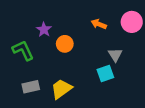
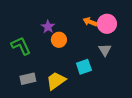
pink circle: (132, 22) -> (107, 24), moved
purple star: (44, 30) -> (48, 27), moved
cyan square: (105, 73) -> (84, 67), moved

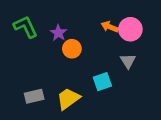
green L-shape: (21, 46) -> (26, 27), moved

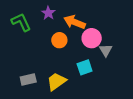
orange arrow: (110, 27) -> (74, 22), moved, size x1.5
pink circle: (130, 29) -> (92, 38), moved
purple star: (58, 33) -> (48, 13), moved

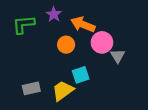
green L-shape: (21, 22) -> (23, 24), turned -70
cyan square: (85, 67) -> (81, 75), moved

